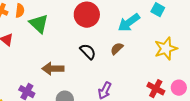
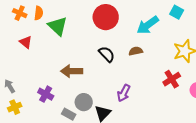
brown semicircle: (117, 49) -> (136, 51), turned 32
red cross: (156, 89) -> (172, 79), moved, turned 30

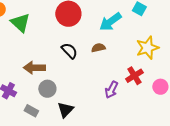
purple arrow: (124, 93) -> (111, 90), moved
gray circle: (84, 102) -> (47, 89), moved

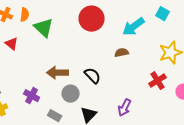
black semicircle: (69, 51) -> (93, 76), moved
purple arrow: (111, 90) -> (125, 108), moved

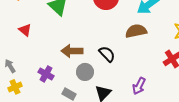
red triangle: (12, 44) -> (25, 30), moved
brown semicircle: (122, 53) -> (136, 31), size x1.5

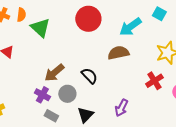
brown arrow: (72, 51) -> (54, 73), turned -40
purple cross: (46, 74) -> (42, 95), moved

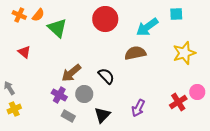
cyan square: (159, 14) -> (176, 14), turned -32
orange semicircle: (21, 15) -> (38, 15), turned 32
red cross: (154, 81) -> (178, 102), moved

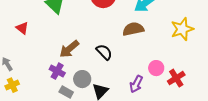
pink circle: (197, 92) -> (156, 68), moved
gray circle: (84, 94) -> (82, 79), moved

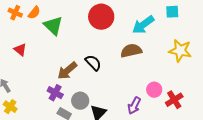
yellow star: (182, 29) -> (180, 51), turned 30
black semicircle: (104, 52) -> (93, 63), moved
yellow cross: (12, 85) -> (10, 107), turned -32

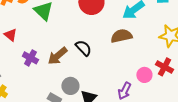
purple cross: (55, 93) -> (30, 58), moved
red cross: (174, 100) -> (164, 67), moved, turned -30

